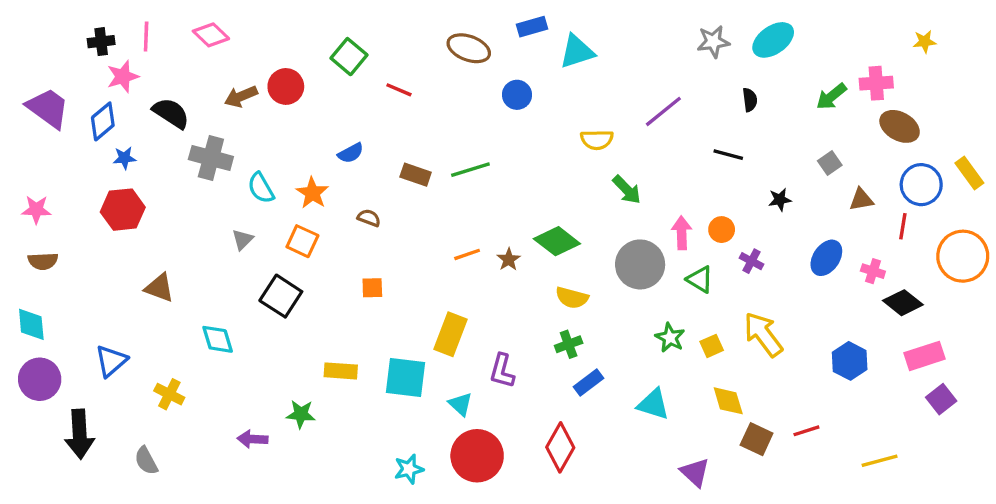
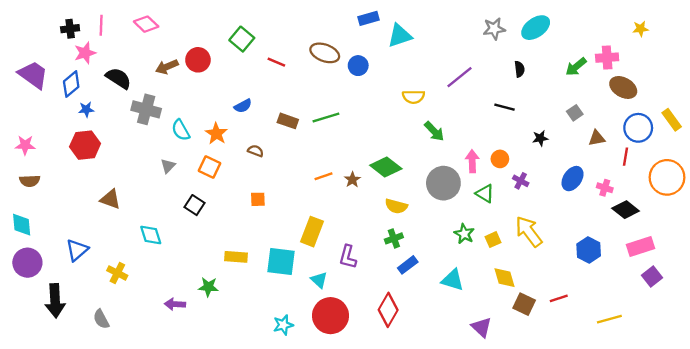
brown ellipse: (469, 48) -> (325, 53), moved
black square: (281, 296) -> (195, 205), size x0.7

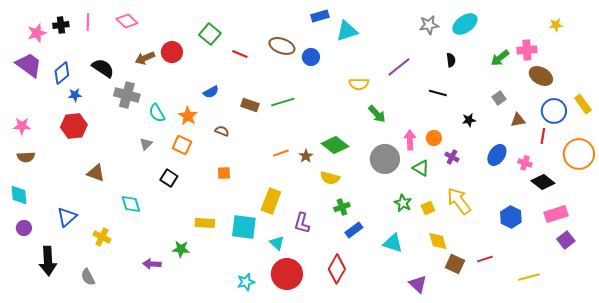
pink star: (85, 53) -> (37, 33), moved
yellow semicircle: (396, 206) -> (330, 178), moved
purple circle: (27, 263) -> (24, 228), size x0.6

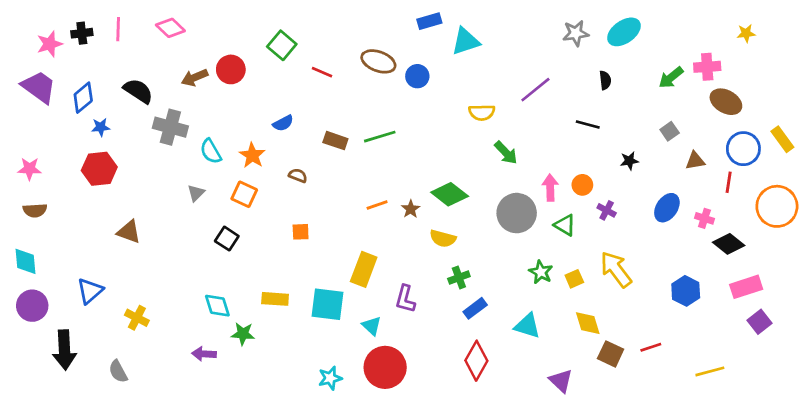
cyan diamond: (131, 204) -> (217, 306), moved
purple circle: (24, 228) -> (32, 306), size x1.5
red diamond: (337, 269) -> (476, 361), moved

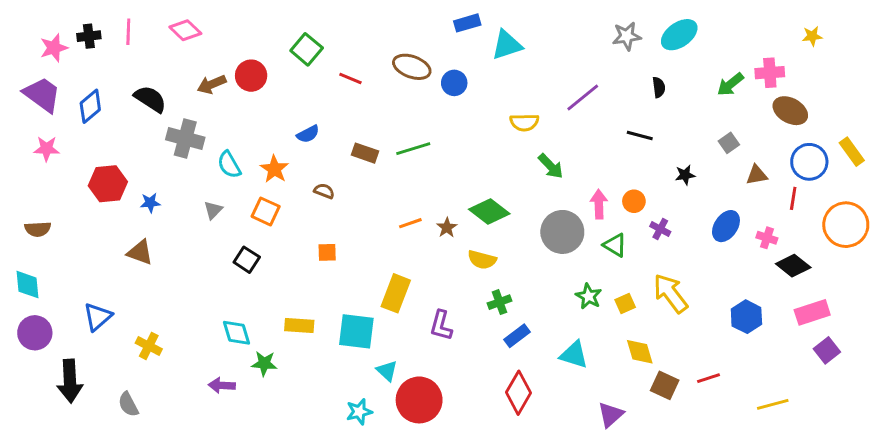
blue star: (101, 127) -> (150, 203), moved
pink star: (30, 169) -> (46, 149), moved
cyan triangle: (372, 326) -> (387, 371), moved
purple triangle: (561, 381) -> (611, 415), turned 35

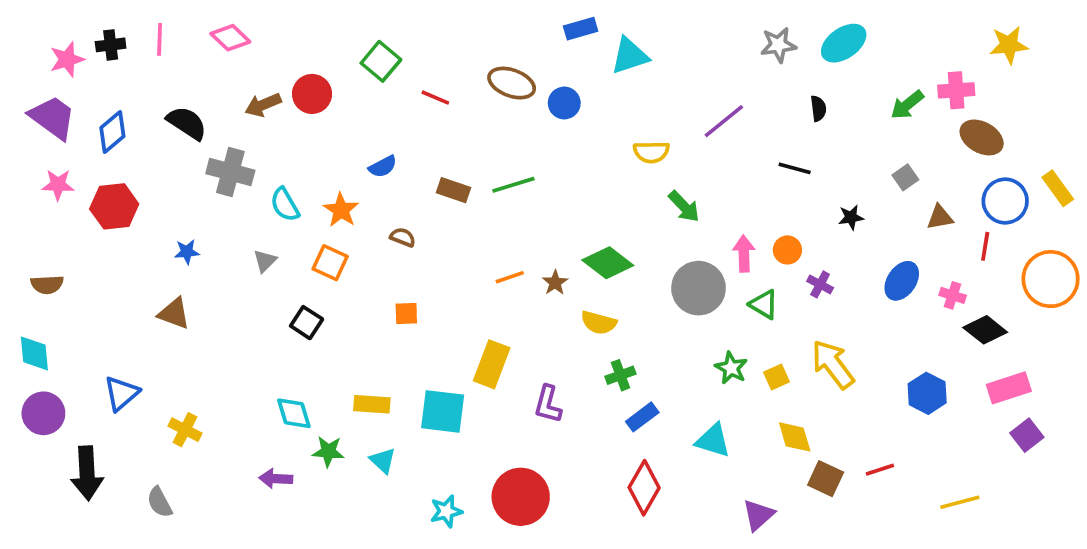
yellow star: (812, 36) -> (1009, 45), size x1.5
red hexagon: (108, 184) -> (114, 206), moved
cyan triangle: (387, 371) -> (383, 460), moved

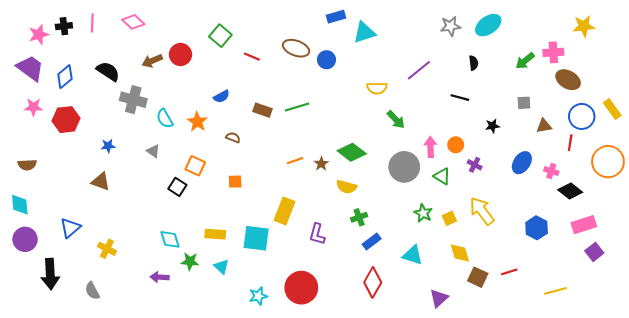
gray square: (905, 177) -> (524, 103), turned 32
gray triangle: (265, 261) -> (153, 151), turned -40
orange square: (330, 263) -> (195, 166), moved

